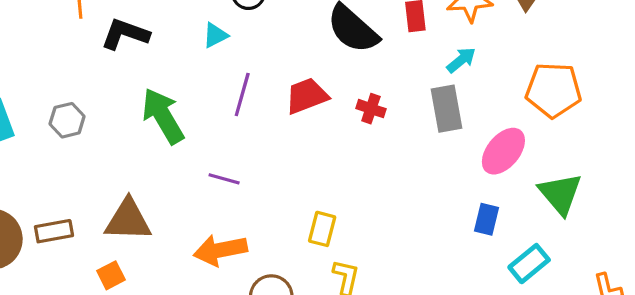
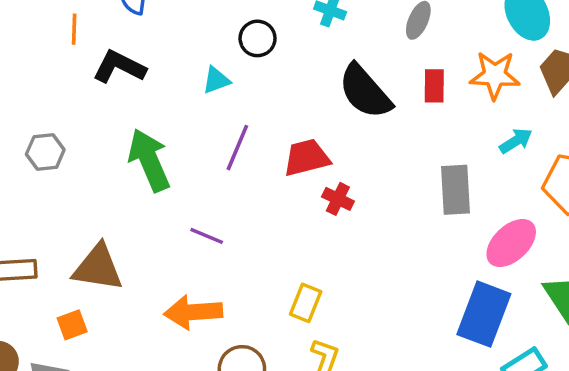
cyan arrow: (461, 60) -> (516, 141), moved
red cross: (371, 109) -> (338, 199), moved
blue rectangle: (486, 219) -> (484, 314), size x1.8

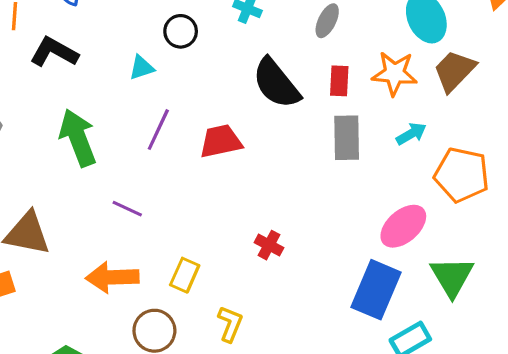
gray rectangle: (456, 190) -> (347, 138), moved
red cross: (338, 199) -> (269, 245), moved
yellow rectangle: (306, 303) -> (185, 275), moved

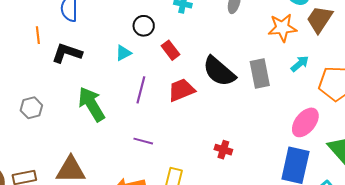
red rectangle: (339, 81) -> (170, 50), moved, turned -30
black semicircle: (276, 83) -> (219, 71), moved
purple line: (127, 209) -> (143, 141), moved

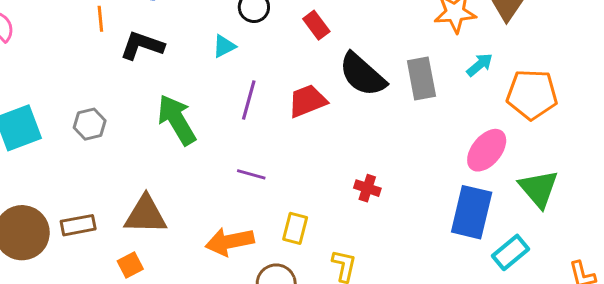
red rectangle: (170, 50) -> (316, 25), moved

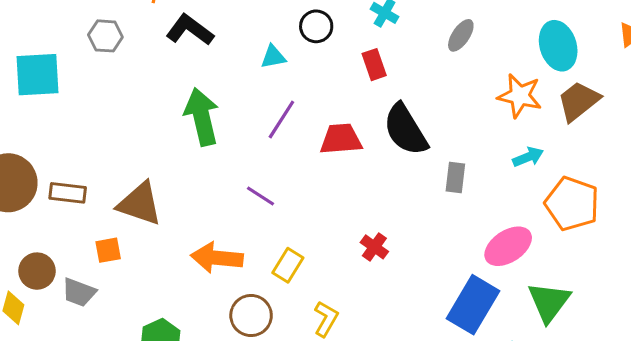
gray rectangle: (421, 78) -> (455, 178), moved, size x0.7
gray hexagon: (90, 124) -> (105, 36), moved

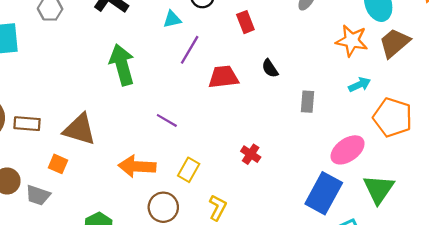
purple line: (281, 119) -> (190, 50), moved
black semicircle: (405, 130) -> (270, 68), size x0.5
orange square: (108, 250) -> (58, 164), turned 36

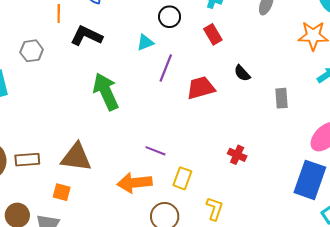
purple line: (167, 120) -> (156, 151), moved

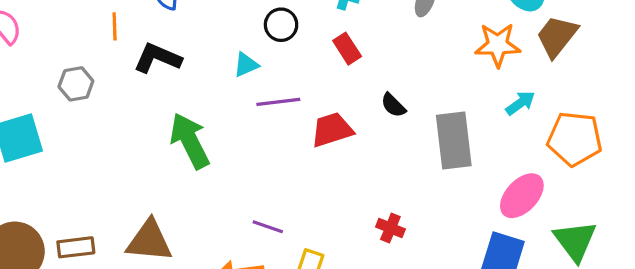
purple line: (166, 68) -> (278, 102), turned 64
gray rectangle: (281, 98) -> (454, 141), size x1.8

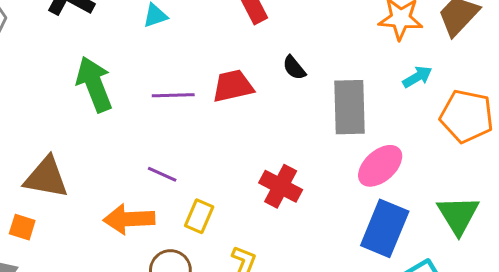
purple line: (278, 102) -> (173, 95), moved
pink ellipse: (522, 196) -> (380, 166), moved
red cross: (390, 228) -> (281, 186), size x1.5

